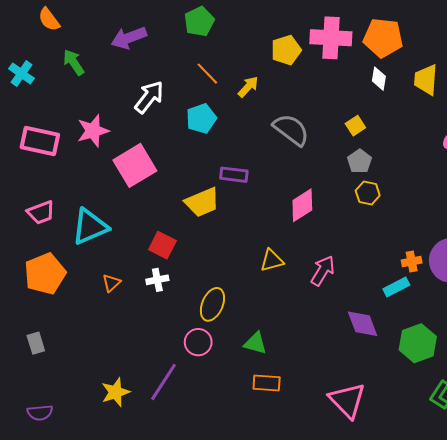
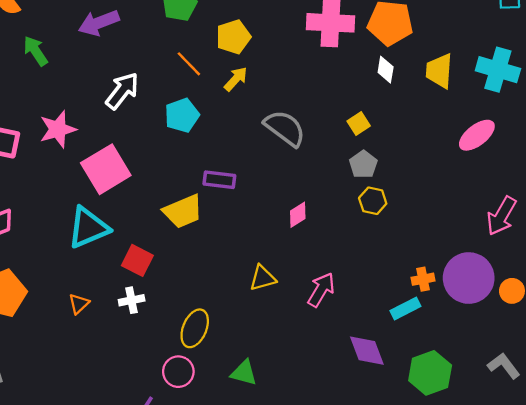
yellow pentagon: (286, 50) -> (233, 37), moved
pink diamond: (302, 205) -> (298, 215), size x0.7
cyan triangle: (90, 227) -> (88, 228), moved

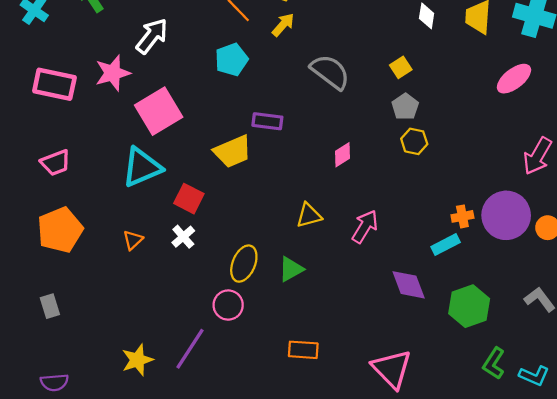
white arrow: (122, 91) -> (152, 36), moved
white cross: (132, 300) -> (183, 237), turned -30
green triangle: (244, 373) -> (291, 269), moved, turned -44

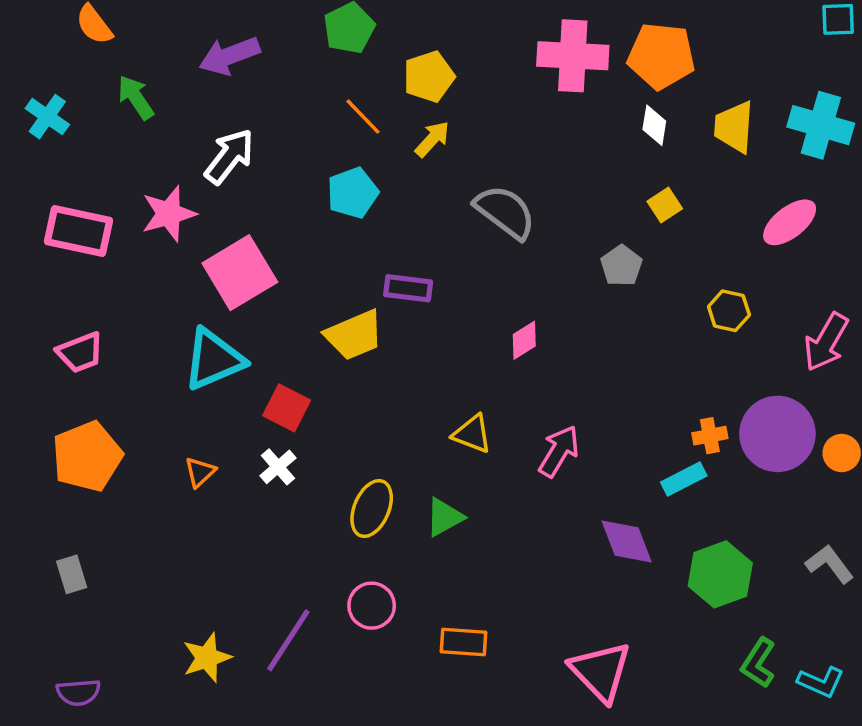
yellow square: (401, 67) -> (665, 205), moved
yellow hexagon: (414, 141) -> (729, 311), moved
yellow triangle: (309, 215) -> (472, 434), turned 36
pink circle: (228, 305) -> (372, 606), moved

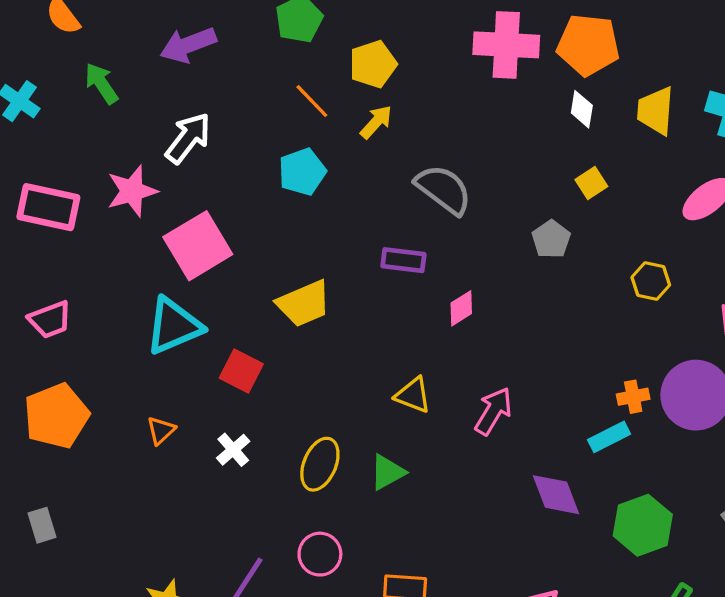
purple rectangle: (408, 288) -> (403, 260), moved
white cross: (278, 467) -> (233, 450), moved

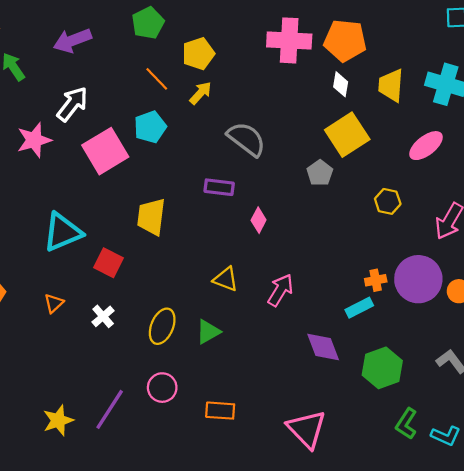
yellow square: (591, 183) -> (347, 135), size x2.0
pink square: (198, 246) -> (105, 151), moved
yellow trapezoid: (304, 304) -> (151, 217), turned 120
pink diamond: (461, 308) -> (259, 220), turned -30

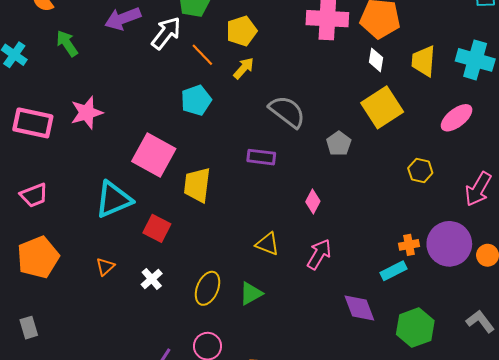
white arrow: (72, 104) -> (166, 33), moved
pink square: (105, 151) -> (154, 155), moved, turned -30
gray pentagon: (320, 173) -> (339, 144), moved
pink diamond: (259, 220) -> (313, 201), moved

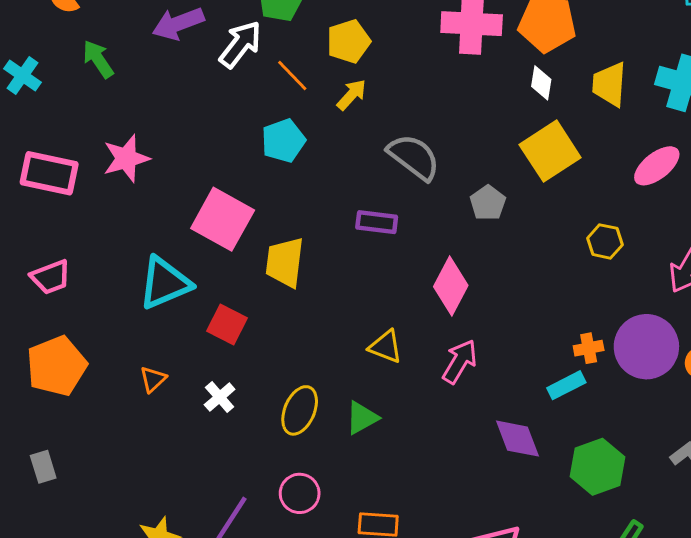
pink diamond: (313, 201) -> (451, 286), size x1.6

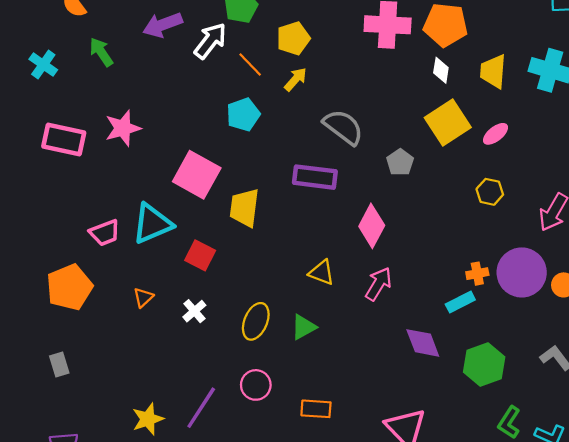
pink ellipse: (657, 166) -> (496, 134), moved, size x0.7
purple rectangle: (377, 222) -> (315, 177), size x1.4
pink trapezoid: (51, 277) -> (105, 233), moved

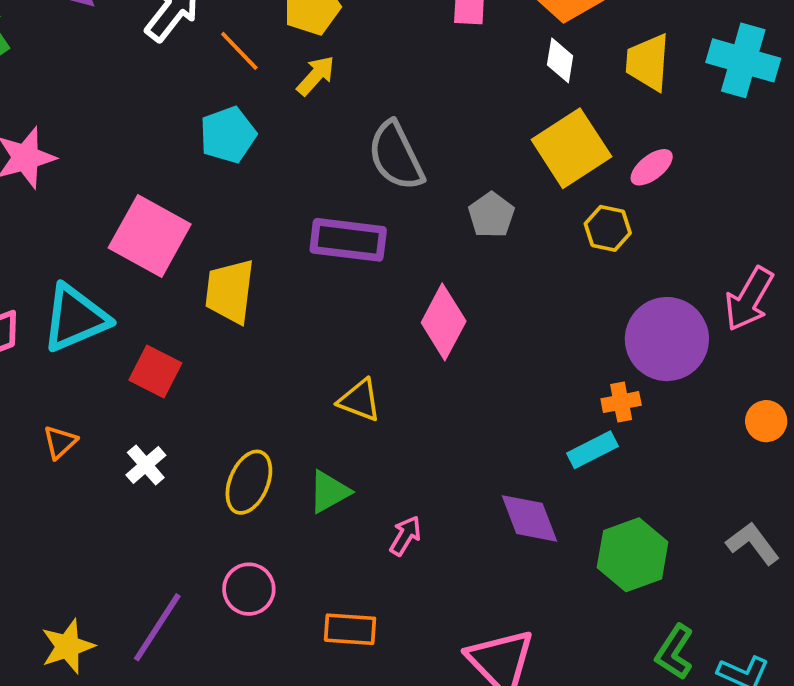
gray semicircle: (343, 127) -> (396, 156), turned -153
yellow hexagon: (490, 192) -> (608, 228), moved
purple circle: (522, 272) -> (667, 339), moved
pink arrow: (378, 284) -> (405, 536), moved, size x0.7

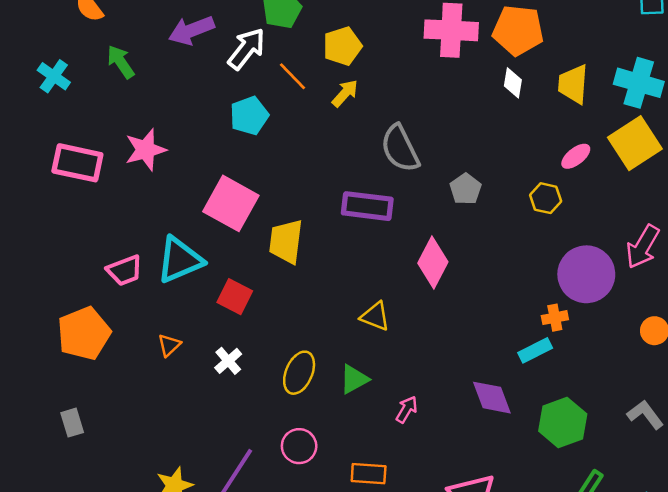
cyan pentagon: (228, 135) -> (249, 116), moved
yellow square: (571, 148) -> (635, 143), moved

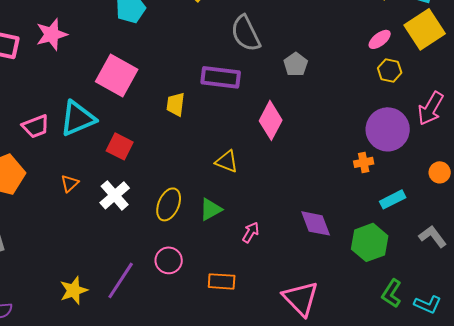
yellow hexagon: (546, 198) -> (390, 70), moved
yellow trapezoid: (286, 242) -> (176, 104), moved, size x0.7
cyan rectangle: (535, 350) -> (393, 199), moved
white cross: (228, 361) -> (115, 195), size x1.4

